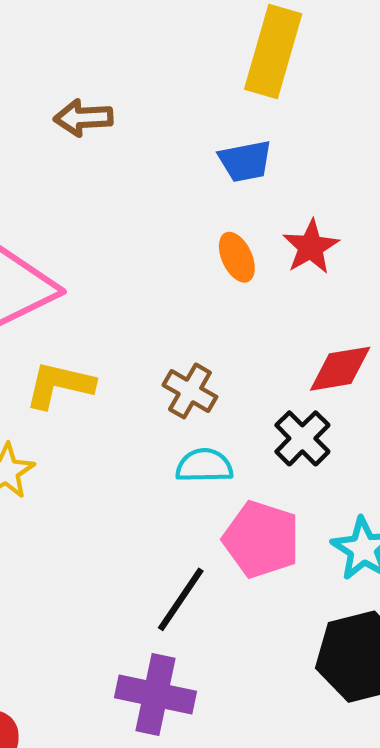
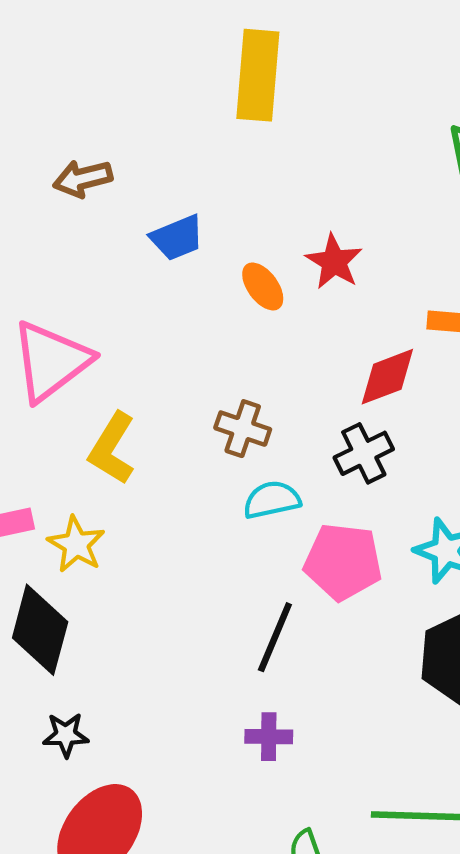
blue trapezoid: (245, 161) -> (177, 238), moved
yellow L-shape: (59, 385) -> (112, 448), turned -60
black cross: (302, 438) -> (364, 453), turned 30
purple cross: (155, 695) -> (269, 737), size x0.6

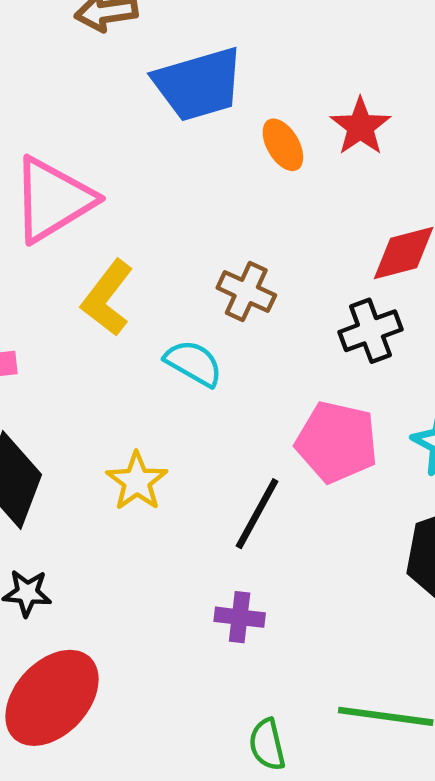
blue trapezoid: (177, 238) -> (199, 84), size x1.6
cyan semicircle: (272, 500) -> (193, 363), moved, turned 36
yellow star: (76, 544) -> (137, 481), moved

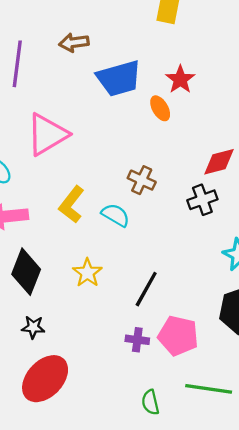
red star: (360, 127) -> (180, 79), moved
yellow L-shape: (107, 298) -> (72, 205), moved
pink pentagon: (337, 442) -> (178, 336), moved

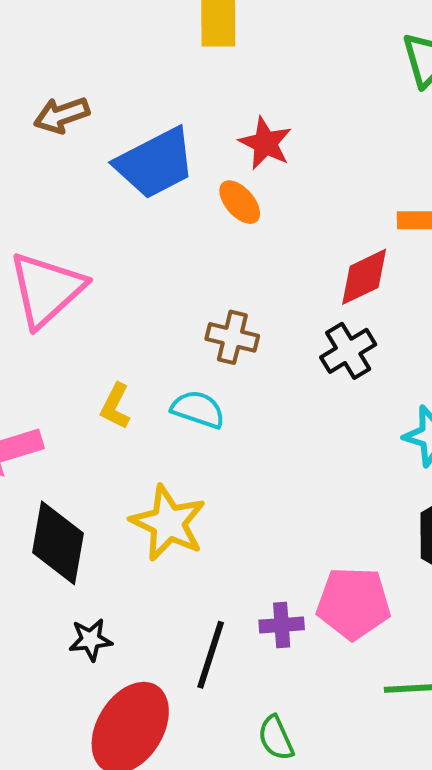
yellow L-shape: (72, 205) -> (115, 406), size x0.7
yellow star: (87, 273) -> (168, 523), size x1.4
black line: (146, 289) -> (211, 655), moved
green semicircle: (150, 402) -> (276, 738), moved

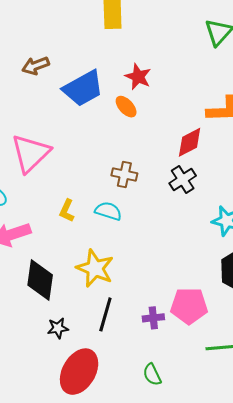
black line: (211, 655) -> (105, 314), moved

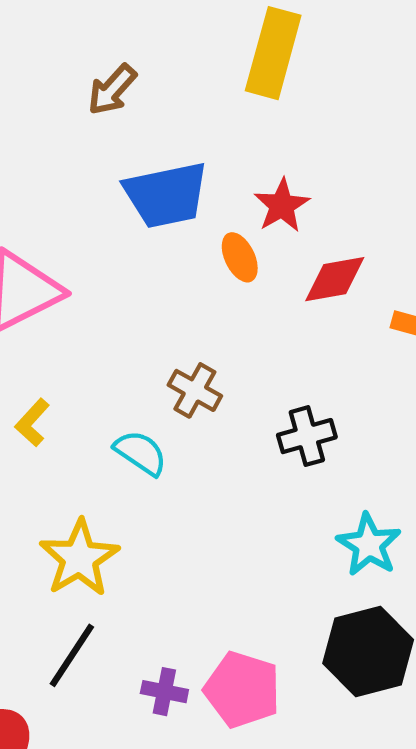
brown arrow: (36, 66) -> (112, 90), moved, turned -44
red diamond: (190, 142) -> (335, 279), moved
yellow L-shape: (67, 211) -> (32, 423), moved

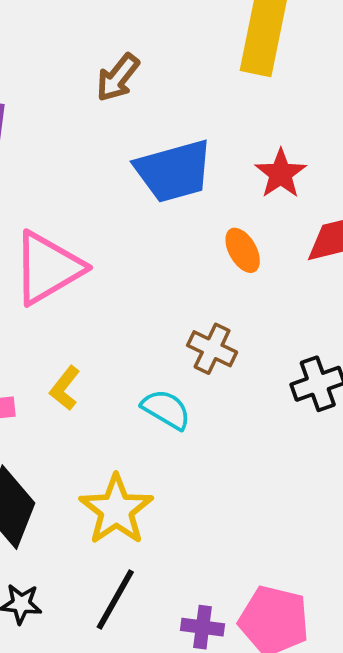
orange ellipse: (240, 257) -> (243, 250), moved

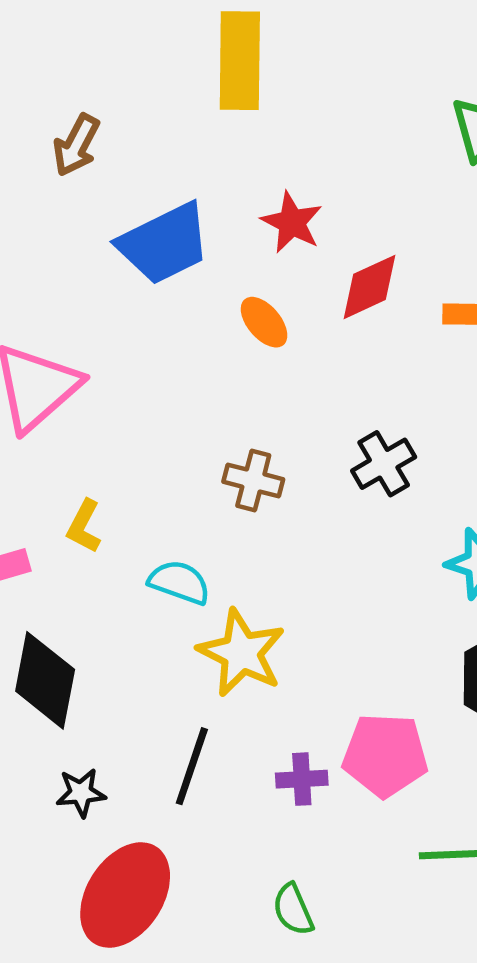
brown cross: (212, 349) -> (253, 481), moved
cyan semicircle: (166, 409) -> (179, 582), moved
yellow star: (116, 510) -> (241, 653), moved

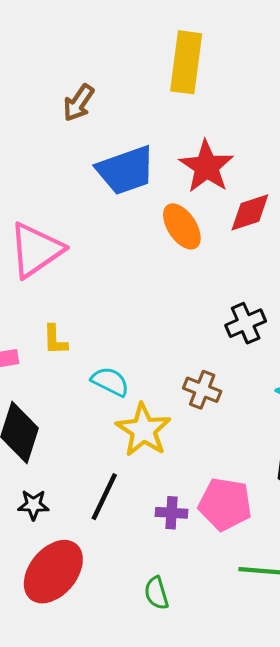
red star: (292, 222) -> (206, 167), size x1.4
orange ellipse: (264, 322) -> (182, 226), size x1.4
brown cross: (253, 481) -> (202, 390), moved
yellow L-shape: (84, 526) -> (55, 340), turned -36

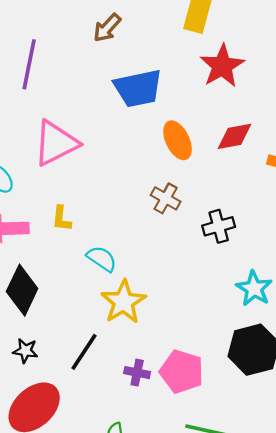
red star: (206, 167) -> (222, 66), moved
brown cross: (202, 390) -> (166, 198), moved

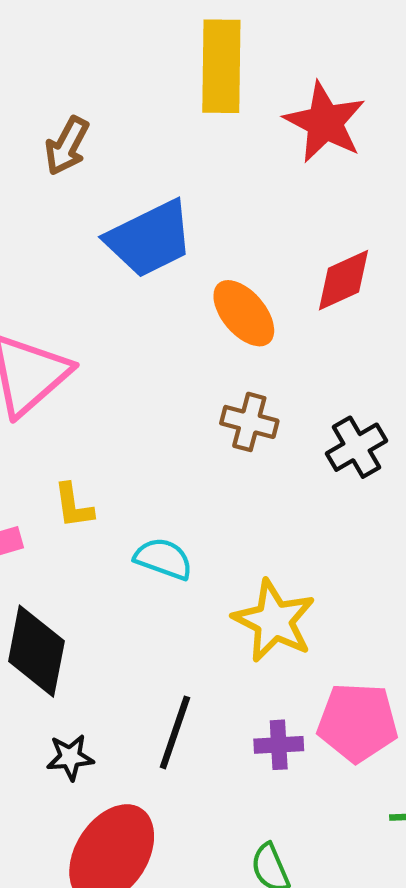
red star: (222, 66) -> (325, 122), moved
yellow star: (123, 302) -> (274, 621), moved

